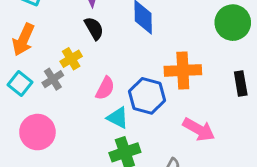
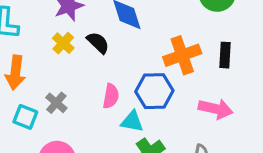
black semicircle: (94, 28) -> (98, 43), moved
yellow cross: (71, 59) -> (63, 43), moved
black rectangle: (241, 84) -> (225, 55), moved, turned 30

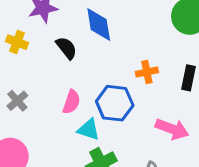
yellow cross: (63, 43) -> (17, 42), moved, turned -30
orange cross: (182, 55) -> (147, 72), size x0.6

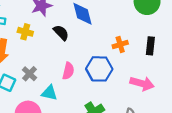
cyan triangle: (89, 130) -> (49, 93), moved

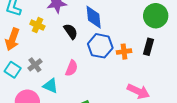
black rectangle: (150, 46) -> (148, 47), moved
blue hexagon: (99, 69) -> (100, 46), moved

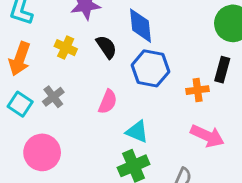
yellow cross: (37, 25) -> (66, 48), moved
orange cross: (124, 52) -> (198, 90), moved
cyan triangle: (50, 86) -> (137, 132), moved

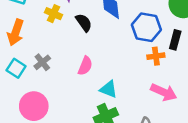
yellow cross: (66, 48) -> (54, 14), moved
blue hexagon: (150, 68) -> (146, 27), moved

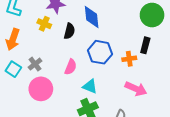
black semicircle: (84, 23) -> (69, 31), turned 49
blue hexagon: (146, 27) -> (100, 52), moved
pink circle: (34, 106) -> (41, 89), moved

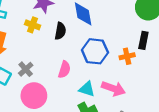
pink arrow: (136, 89) -> (113, 89), moved

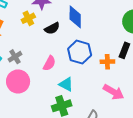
yellow cross: (33, 25) -> (28, 18), turned 32
black semicircle: (60, 31) -> (52, 28), turned 42
pink arrow: (113, 89) -> (114, 92), moved

